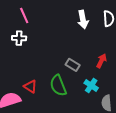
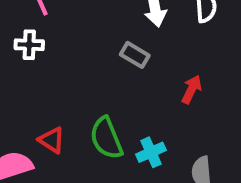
gray rectangle: (73, 65) -> (135, 55), moved
cyan cross: (91, 86) -> (151, 152), moved, turned 32

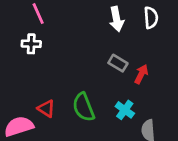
gray rectangle: (135, 55) -> (118, 63), moved
cyan cross: (151, 152) -> (125, 110), moved, turned -30

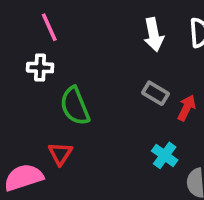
green semicircle: (83, 107) -> (75, 106), moved
red triangle: (46, 109) -> (60, 154), turned 30

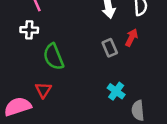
gray rectangle: (155, 93) -> (110, 48), turned 36
red arrow: (187, 108) -> (131, 38), moved

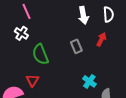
white cross: (29, 30) -> (21, 33), turned 32
gray rectangle: (110, 48) -> (76, 46), moved

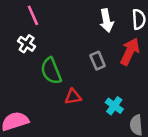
red arrow: (101, 39) -> (130, 52), size x1.5
red triangle: (32, 80) -> (73, 97), moved, turned 48

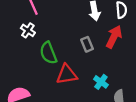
red triangle: (73, 97) -> (67, 74), size x1.5

